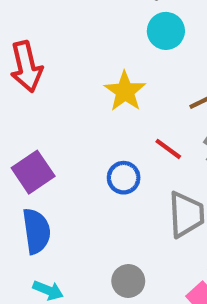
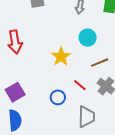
cyan circle: (166, 31) -> (88, 38), moved

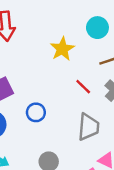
blue circle: (58, 97) -> (36, 112), moved

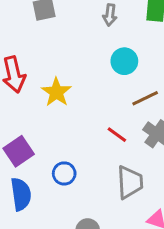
yellow star: (62, 49) -> (56, 92), moved

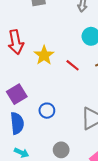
red line: (117, 135) -> (73, 65), moved

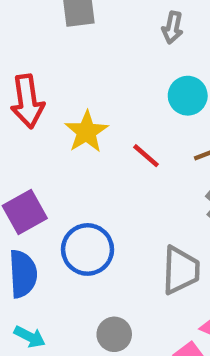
blue circle: (47, 111) -> (87, 249), size x1.5

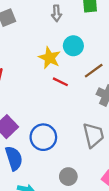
yellow star: (86, 132) -> (50, 58), moved

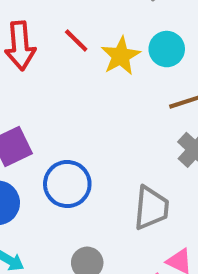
red line: (60, 82) -> (76, 41), moved

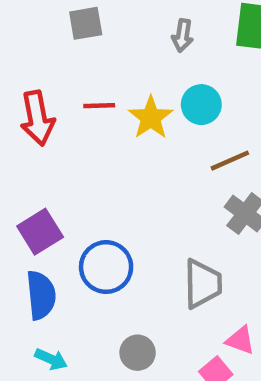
red line: (76, 41) -> (99, 106), turned -40

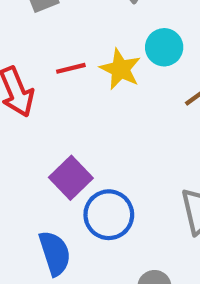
purple square: (40, 232) -> (71, 178), moved

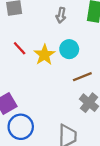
red line: (71, 68) -> (20, 48), turned 48

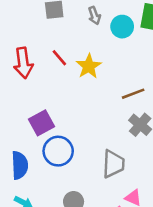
gray arrow: (61, 15) -> (94, 16), moved, turned -32
cyan circle: (69, 49) -> (122, 27), moved

